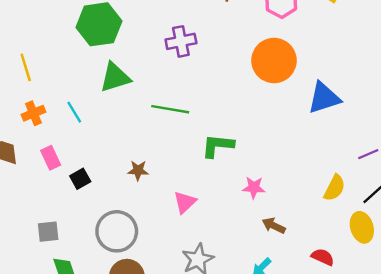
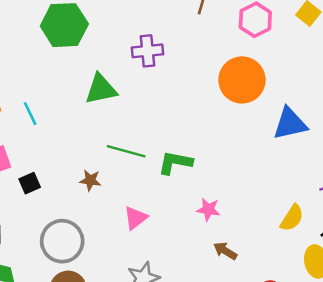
green triangle: (115, 77) -> (101, 89), moved
green line: (170, 109) -> (126, 151), moved

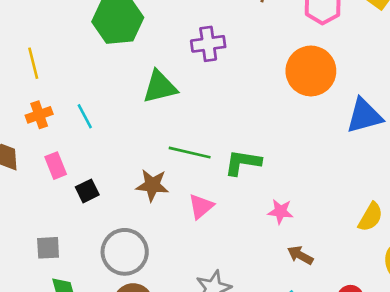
brown star: (90, 180) -> (152, 185), size x1.4
pink triangle: (136, 218) -> (201, 206), moved

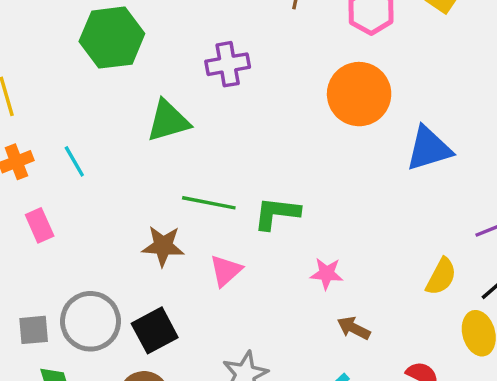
black square: (87, 191) -> (155, 330), moved, size x1.5
gray circle: (125, 252) -> (91, 321), moved

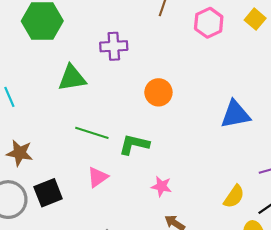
orange circle: (359, 94) -> (158, 92), moved, size x0.7
brown star: (163, 246) -> (20, 153), moved
black square: (155, 330) -> (48, 193), moved

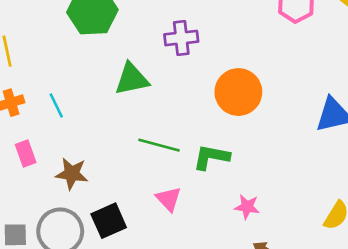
orange circle: (158, 92) -> (238, 92), size x1.4
pink triangle: (98, 177) -> (168, 199), turned -35

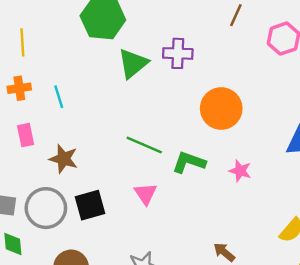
green triangle: (132, 79) -> (133, 63), moved, turned -36
pink star: (247, 207) -> (240, 171), moved

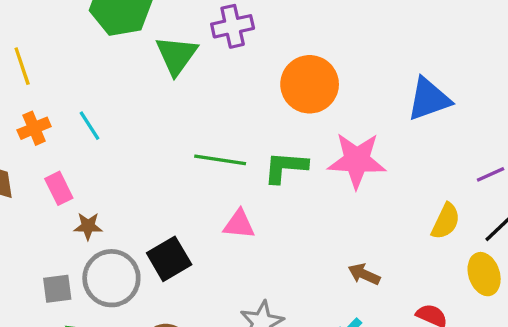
brown star: (64, 159) -> (88, 226), moved, size x0.7
pink star: (240, 171) -> (357, 160), size x1.8
pink triangle: (146, 194) -> (239, 224), turned -35

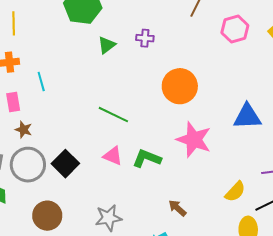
purple cross: (233, 26) -> (145, 38), size x0.7
green triangle: (177, 55) -> (107, 45), size x0.7
cyan line: (89, 126) -> (41, 82), moved
green L-shape: (285, 167) -> (147, 158), moved
black square: (169, 259) -> (65, 164), turned -32

